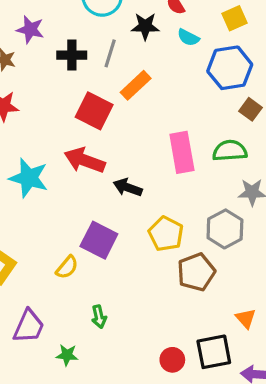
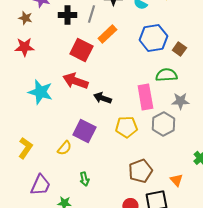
blue hexagon: (230, 68) -> (153, 38), moved
pink rectangle: (182, 152) -> (145, 97), moved
yellow pentagon: (166, 234) -> (126, 127), turned -30
brown pentagon: (196, 272) -> (140, 171), moved

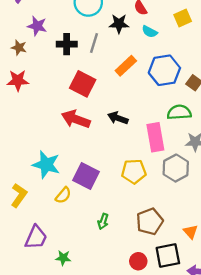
orange rectangle: (107, 34) -> (126, 66), moved
cyan star: (40, 92) -> (46, 165), moved
black arrow: (102, 98) -> (118, 118), moved
green arrow: (84, 179) -> (103, 221), moved, turned 32

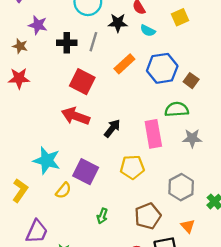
black arrow: (118, 118) -> (112, 128), moved, turned 108
gray hexagon: (176, 168) -> (181, 187), moved

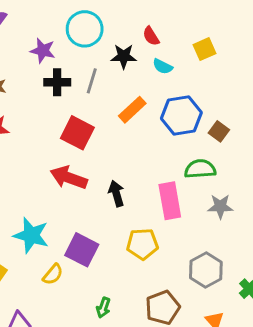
purple star: (38, 25) -> (43, 51), moved
black arrow: (112, 128) -> (116, 193), turned -54

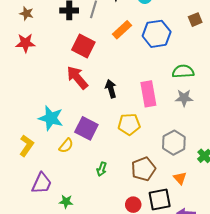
brown square: (219, 131) -> (195, 20), moved, turned 32
green semicircle: (200, 169) -> (183, 71), moved
red arrow: (69, 178) -> (77, 78), turned 30

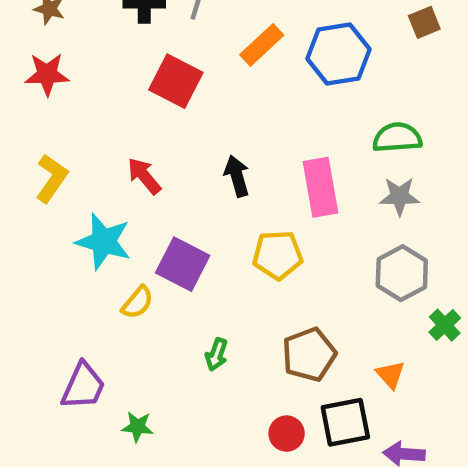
red arrow: (77, 78) -> (144, 176), moved, size x0.7
gray hexagon: (174, 143) -> (402, 273), moved
yellow L-shape: (26, 146) -> (52, 178), moved

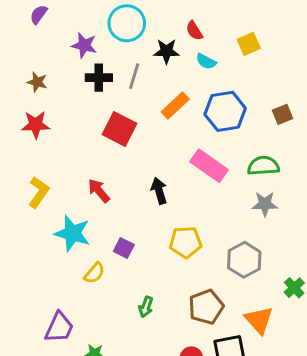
brown square: (424, 22) -> (282, 114), moved
pink rectangle: (320, 187) -> (209, 166), moved, turned -45
purple square: (183, 264) -> (124, 248), size x0.6
gray hexagon: (402, 273) -> (244, 260), moved
orange triangle: (390, 375) -> (259, 320), size x1.5

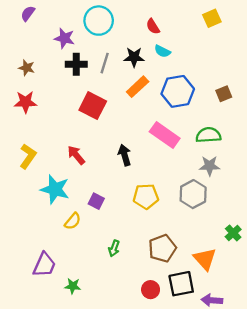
yellow square: (249, 44) -> (212, 18), moved
black star: (166, 51) -> (134, 57), moved
gray hexagon: (244, 260) -> (193, 194), moved

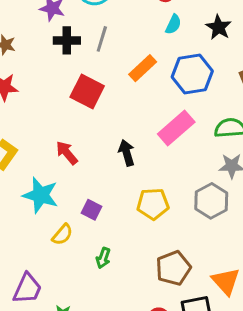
cyan semicircle: (162, 51) -> (173, 24), turned -91
black star: (134, 57) -> (219, 27), moved, turned 30
pink rectangle: (165, 135) -> (176, 128), turned -76
green arrow: (114, 248) -> (103, 258), moved

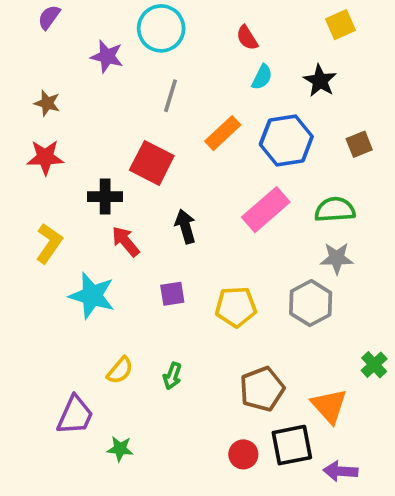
black cross: (67, 40) -> (105, 197), moved
black arrow: (127, 153) -> (185, 226), moved
purple square: (92, 210) -> (172, 294), moved, turned -36
yellow semicircle: (62, 235) -> (120, 370), moved

